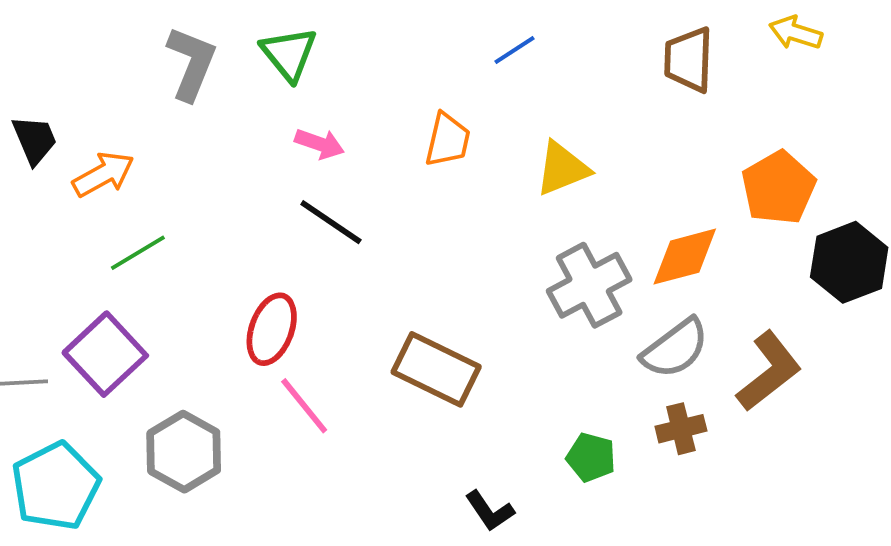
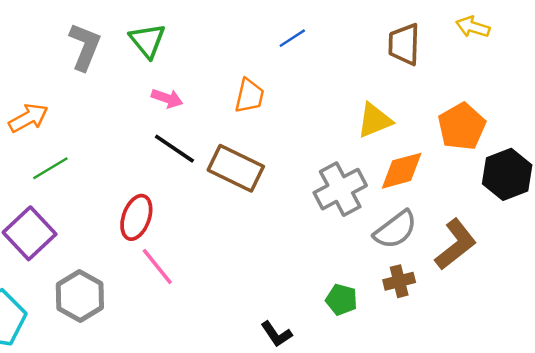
yellow triangle: (562, 169) -> (375, 120), moved
brown rectangle: (436, 369) -> (236, 168), moved

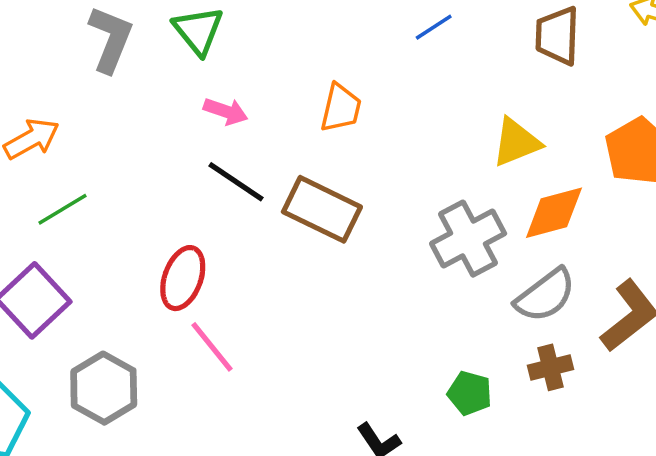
blue line: (292, 38) -> (434, 27), moved

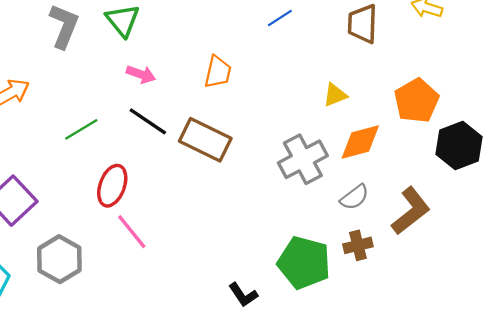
yellow triangle: (516, 142) -> (335, 95), size x0.7
green line: (62, 209) -> (81, 129), moved
gray semicircle: (545, 295) -> (355, 197), size x0.7
green pentagon: (470, 393) -> (304, 263), size x1.8

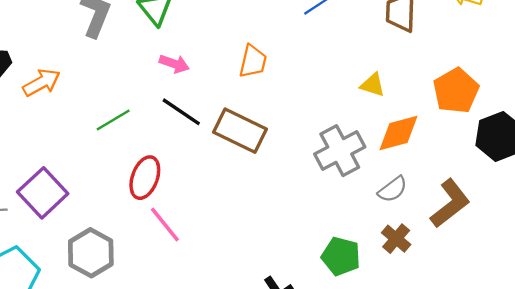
yellow triangle: (335, 95) -> (373, 85), turned 40
brown cross: (358, 245) -> (396, 239), turned -36
green pentagon: (304, 263) -> (341, 256), size x0.7

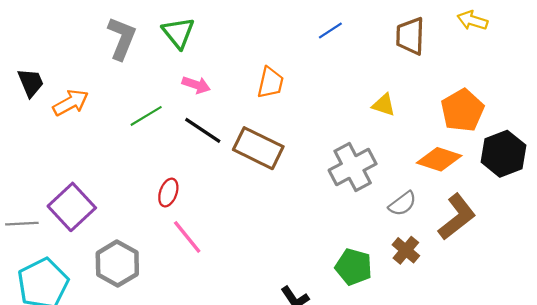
green line: (113, 120) -> (146, 116), moved
orange diamond: (398, 133) -> (439, 159), moved, turned 33
red ellipse: (145, 178) -> (168, 193), size x0.7

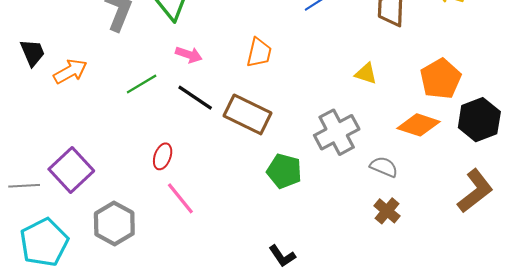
gray semicircle: (403, 204) -> (384, 167), turned -120
brown L-shape: (457, 217) -> (475, 191), moved
green pentagon: (354, 267) -> (284, 171), moved

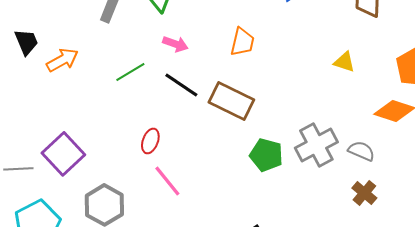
gray cross: (337, 132) -> (316, 145), moved

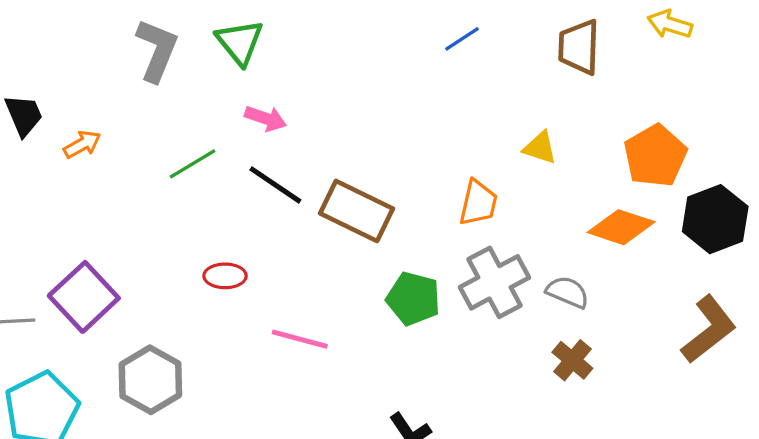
orange trapezoid: (242, 42) -> (478, 203), moved
orange arrow: (62, 60) -> (82, 144), size x0.7
red ellipse: (150, 141) -> (225, 276), turned 70
pink line: (167, 181) -> (300, 339), moved, turned -36

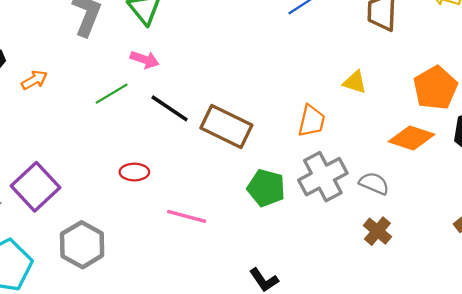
pink arrow: (266, 118) -> (145, 60), moved

